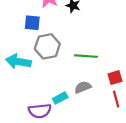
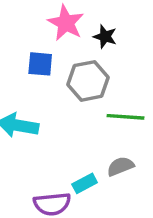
gray hexagon: (47, 46) -> (88, 81), moved

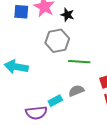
blue square: (40, 64) -> (21, 12), moved

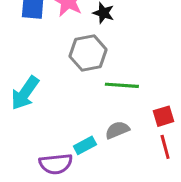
cyan arrow: (16, 67) -> (25, 93), turned -65

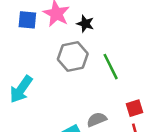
green line: (122, 85) -> (111, 67), moved, turned 60

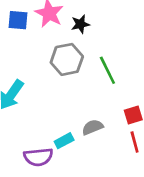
black star: (85, 24) -> (80, 24), turned -30

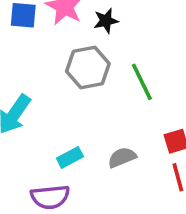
cyan rectangle: (64, 141) -> (70, 157), moved

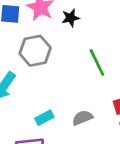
gray hexagon: (88, 67) -> (35, 51), moved

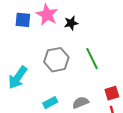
gray hexagon: (35, 51) -> (56, 60), moved

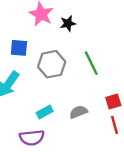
blue square: (23, 20) -> (19, 48), moved

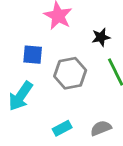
black star: (68, 23) -> (101, 37), moved

